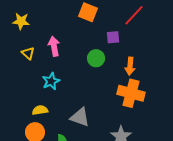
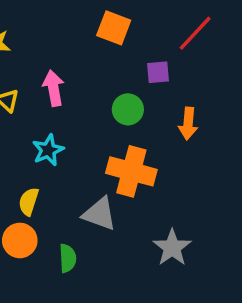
orange cross: (131, 93) -> (131, 171), moved
yellow semicircle: (40, 110) -> (29, 201), turned -63

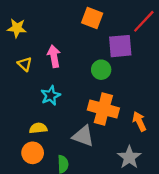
purple square: (158, 72) -> (120, 46), size x1.6
orange arrow: (188, 124) -> (139, 121), moved, turned 150
yellow semicircle: (29, 201) -> (38, 128), turned 66

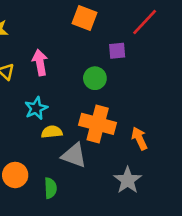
purple square: (120, 46) -> (117, 51), size x0.6
yellow semicircle: (38, 128) -> (52, 132), moved

